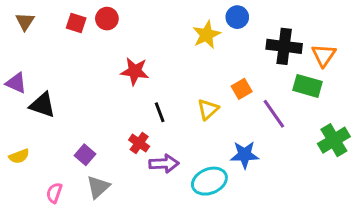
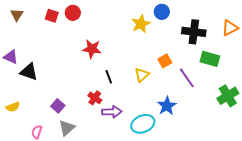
orange triangle: (324, 55) -> (230, 28), moved, turned 30
blue star: (245, 155) -> (167, 106), turned -30

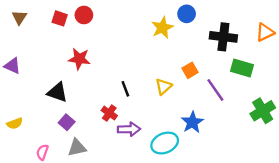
red star: (92, 49) -> (79, 59), moved
black triangle: (29, 72) -> (57, 92), moved
gray triangle: (67, 128) -> (77, 148), turned 30

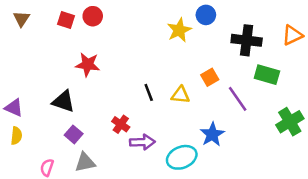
purple triangle: (12, 66) -> (14, 108), moved
yellow triangle: (163, 87) -> (180, 95), turned 48
black line: (125, 89) -> (149, 92), moved
yellow semicircle: (15, 123) -> (16, 136), turned -63

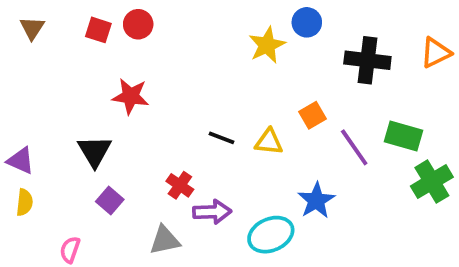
green rectangle: (267, 75) -> (403, 136), moved
black line: (149, 92) -> (222, 138), turned -48
black triangle: (63, 101) -> (95, 151), turned 40
gray triangle: (85, 162) -> (165, 240), moved

